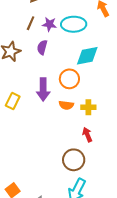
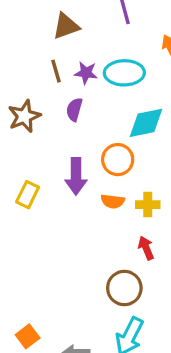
brown line: (31, 23) -> (56, 71), turned -40

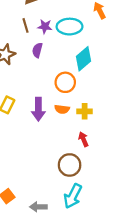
cyan diamond: (146, 123) -> (83, 59), turned -30
purple arrow: (76, 176) -> (38, 109), moved

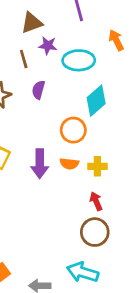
purple star: (45, 27) -> (48, 46), moved
brown circle: (70, 165) -> (95, 232), moved
cyan arrow: (73, 196) -> (83, 272), turned 80

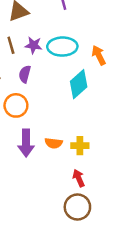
orange arrow: (116, 40) -> (99, 55), moved
purple star: (48, 46) -> (34, 45), moved
orange circle: (73, 130) -> (16, 105), moved

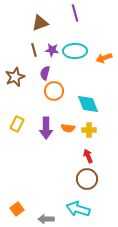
orange arrow: (99, 55) -> (104, 58), turned -84
cyan diamond: (79, 84) -> (88, 104), moved, turned -70
orange circle: (16, 105) -> (54, 91), moved

